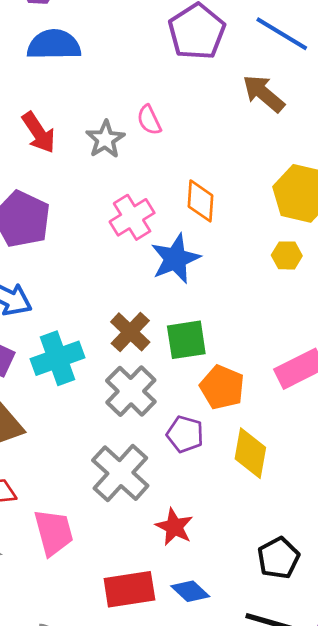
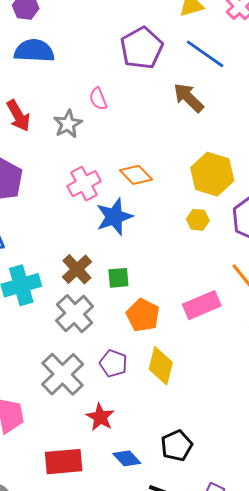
pink semicircle: (149, 120) -> (98, 99), moved
orange diamond: (200, 201) -> (136, 175), turned -52
green square: (186, 340) -> (118, 278), size x0.7
purple pentagon: (185, 434) -> (113, 363), moved
blue diamond: (190, 591) -> (127, 458), moved

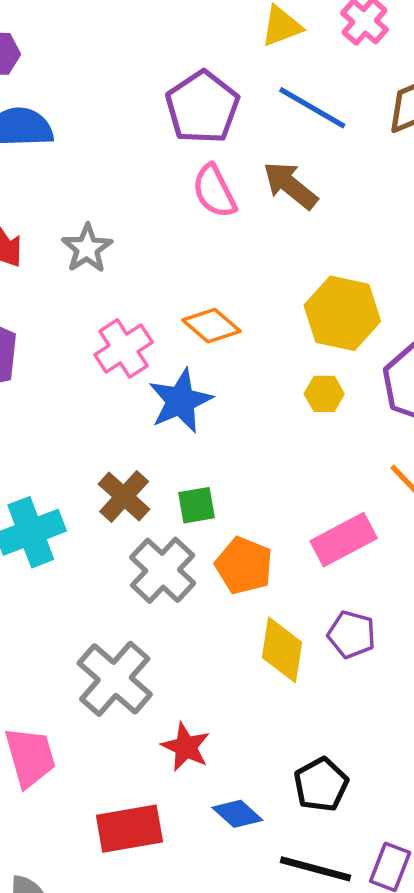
pink semicircle: (98, 99) -> (214, 191), moved, size x1.4
gray cross: (75, 314) -> (163, 570), moved
purple pentagon: (113, 363) -> (352, 635), moved

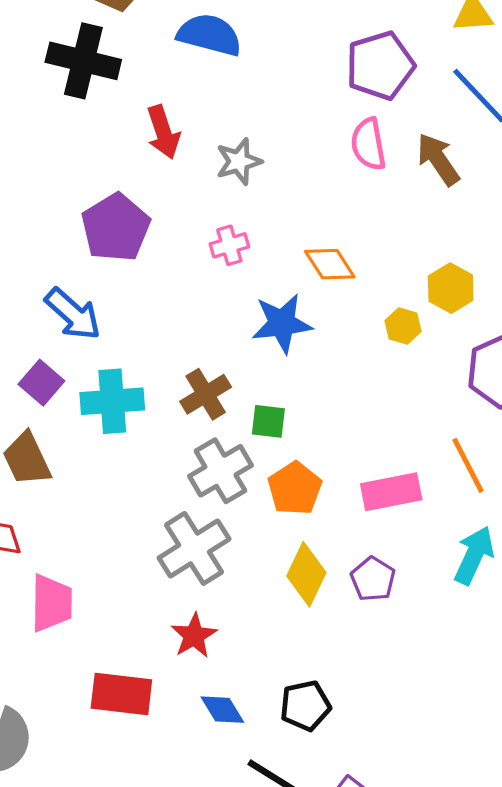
yellow hexagon: (342, 313) -> (451, 288), size x0.7
pink cross: (124, 348) -> (229, 245), moved, size x0.7
yellow hexagon: (324, 394) -> (403, 326), moved
gray cross: (115, 679) -> (194, 548), moved

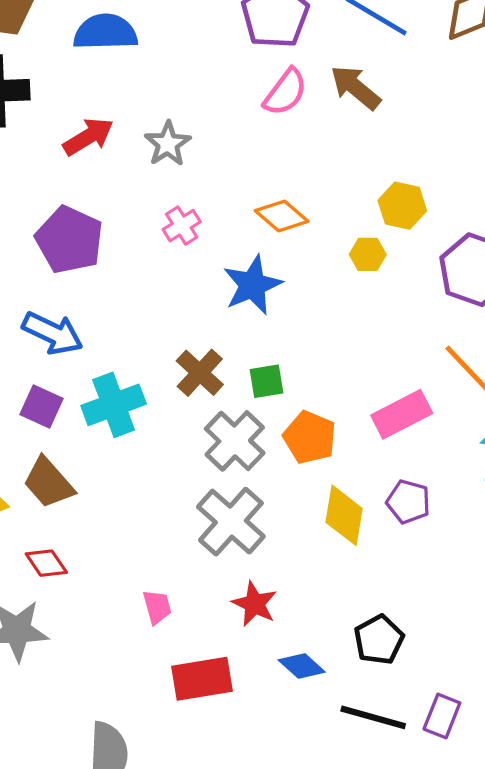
red arrow: (163, 132) -> (88, 137), turned -87
pink semicircle: (368, 144) -> (285, 92), turned -117
pink trapezoid: (52, 603) -> (157, 607), moved, size x0.6

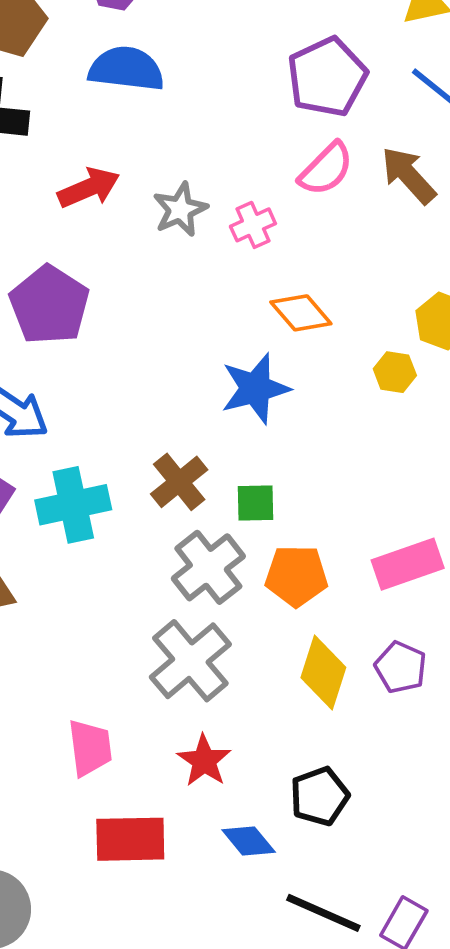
pink cross: (182, 226) -> (253, 225), moved
orange pentagon: (310, 437) -> (296, 576), turned -30
pink trapezoid: (157, 607) -> (90, 748), size x1.4
black pentagon: (379, 640) -> (320, 796), moved

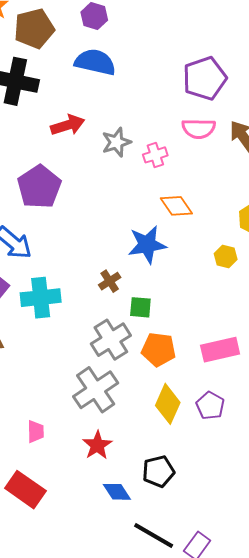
pink semicircle: (326, 169) -> (199, 129), turned 40
yellow hexagon: (395, 372) -> (226, 257), moved
brown cross: (179, 482) -> (110, 281), moved, size x0.7
pink trapezoid: (90, 748) -> (36, 431), size x0.7
red rectangle: (130, 839) -> (25, 490), moved, turned 30

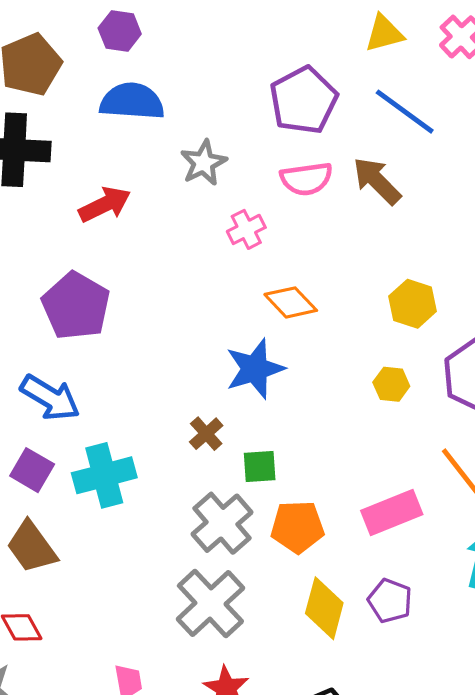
gray star: (116, 142) -> (204, 163), moved
yellow hexagon: (226, 257) -> (391, 384), moved

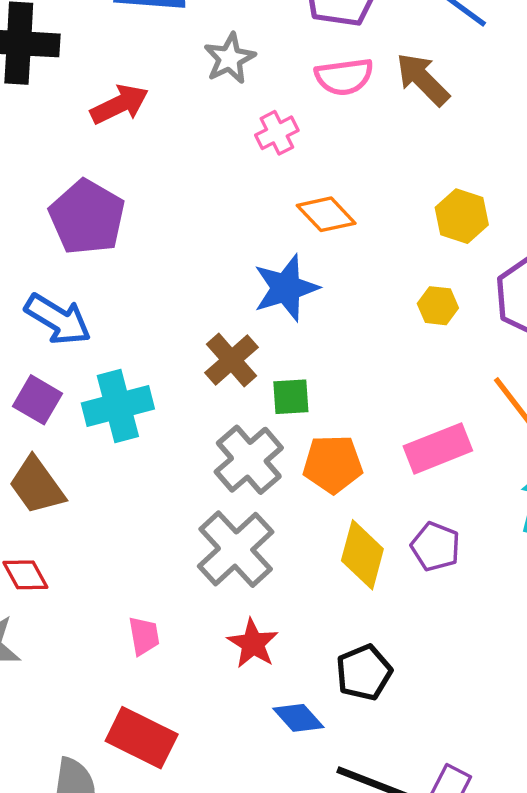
brown cross: (206, 434) -> (232, 360), size x1.4

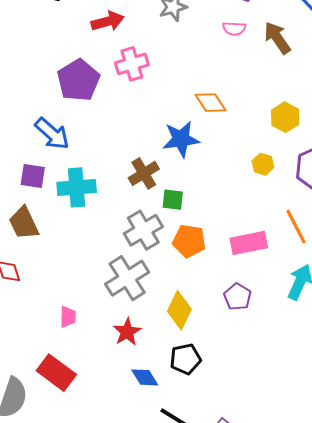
pink semicircle: (344, 77) -> (234, 29), size x0.7
pink cross: (277, 133) -> (132, 64), moved, size x1.4
purple square: (37, 400) -> (33, 176), turned -32
yellow diamond: (362, 555) -> (179, 310), moved

